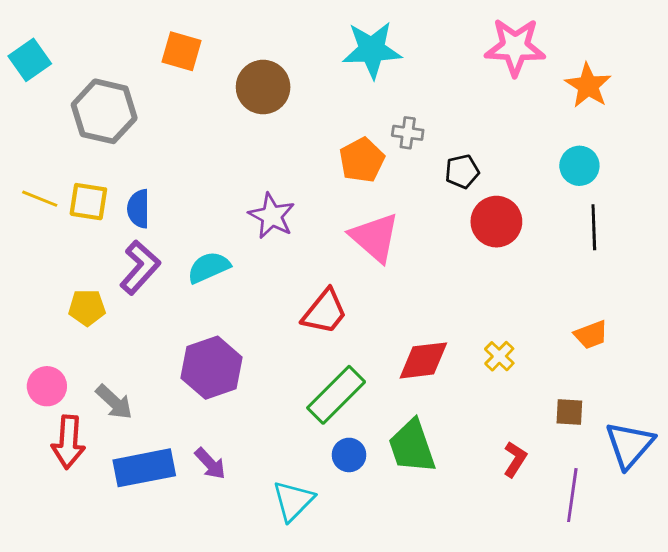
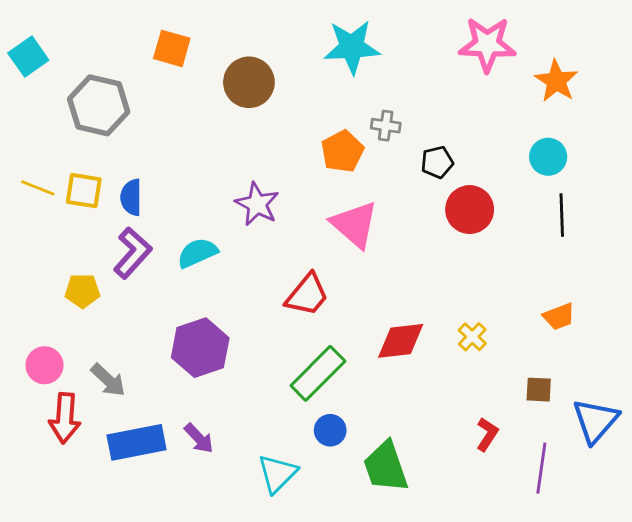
green trapezoid: (412, 446) -> (386, 467), moved

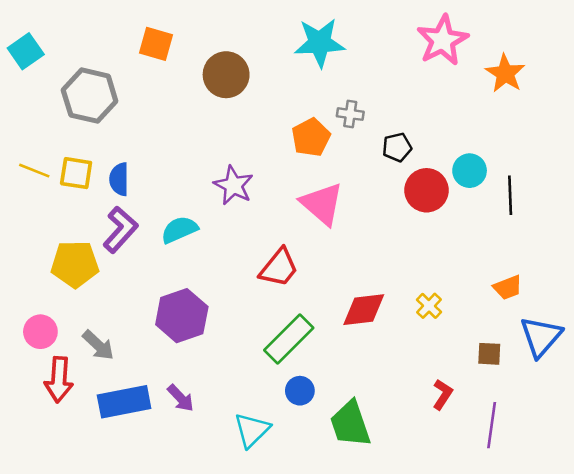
pink star: (487, 44) -> (442, 40), turned -30
cyan circle: (548, 157) -> (470, 171), moved
yellow pentagon: (82, 291) -> (75, 264), size x1.5
blue triangle: (596, 421) -> (541, 337), moved

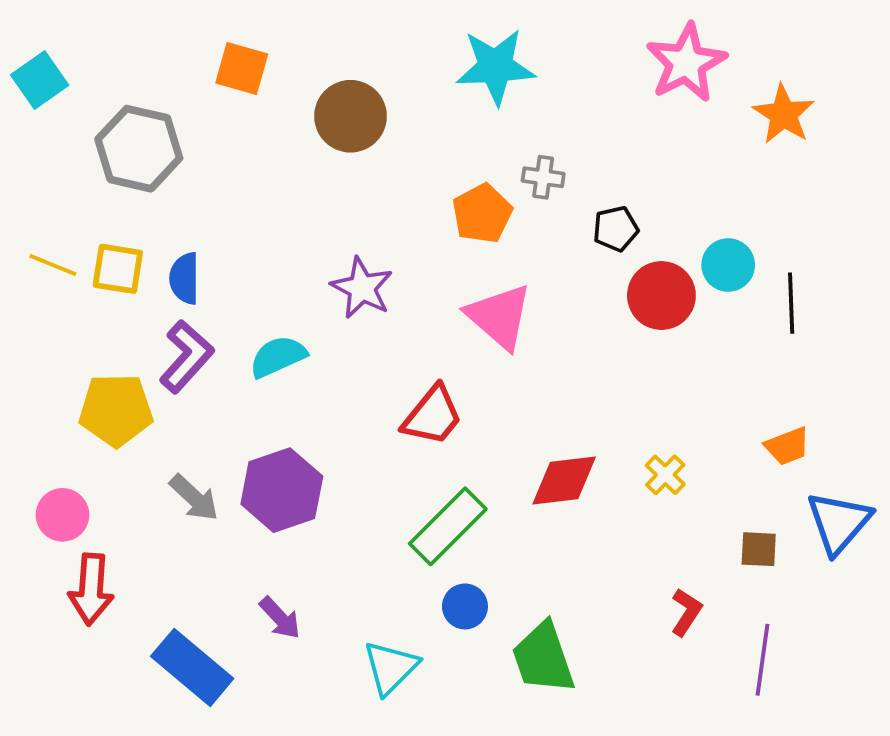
gray arrow: (98, 345) -> (194, 498), moved
blue rectangle: (124, 402) -> (192, 667), moved, turned 51

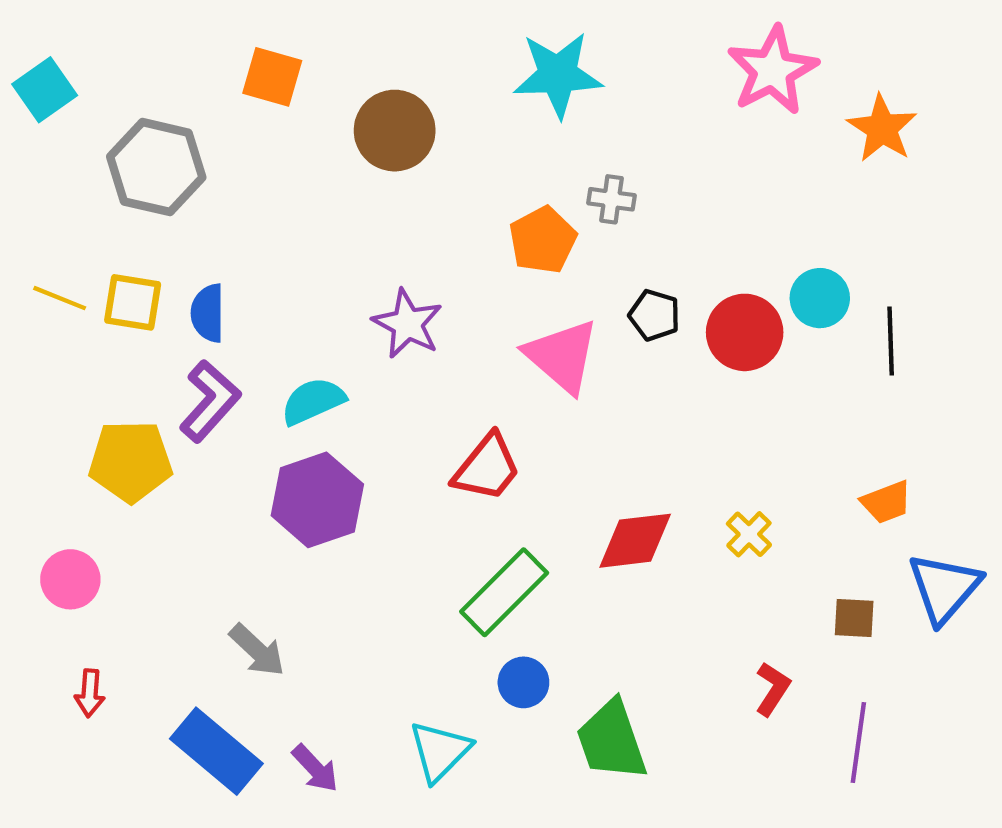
black pentagon: (616, 229) -> (654, 315), moved, turned 30
purple hexagon: (282, 490) -> (317, 500), moved
gray arrow: (194, 498) -> (257, 650), moved
red arrow: (91, 589) -> (90, 693), moved, size x0.6
purple arrow: (280, 618) -> (315, 768), moved

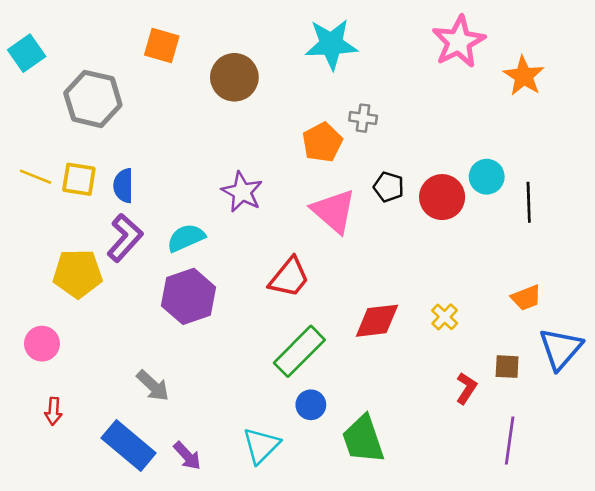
red L-shape: (773, 689) -> (466, 388), moved

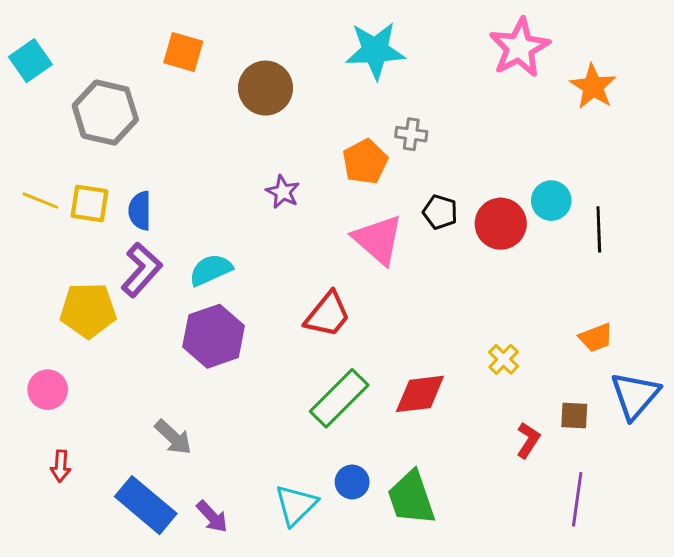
purple star: (242, 192) -> (283, 192), moved, size x0.7
red diamond: (377, 321) -> (420, 394), moved
blue circle: (311, 405) -> (352, 482), moved

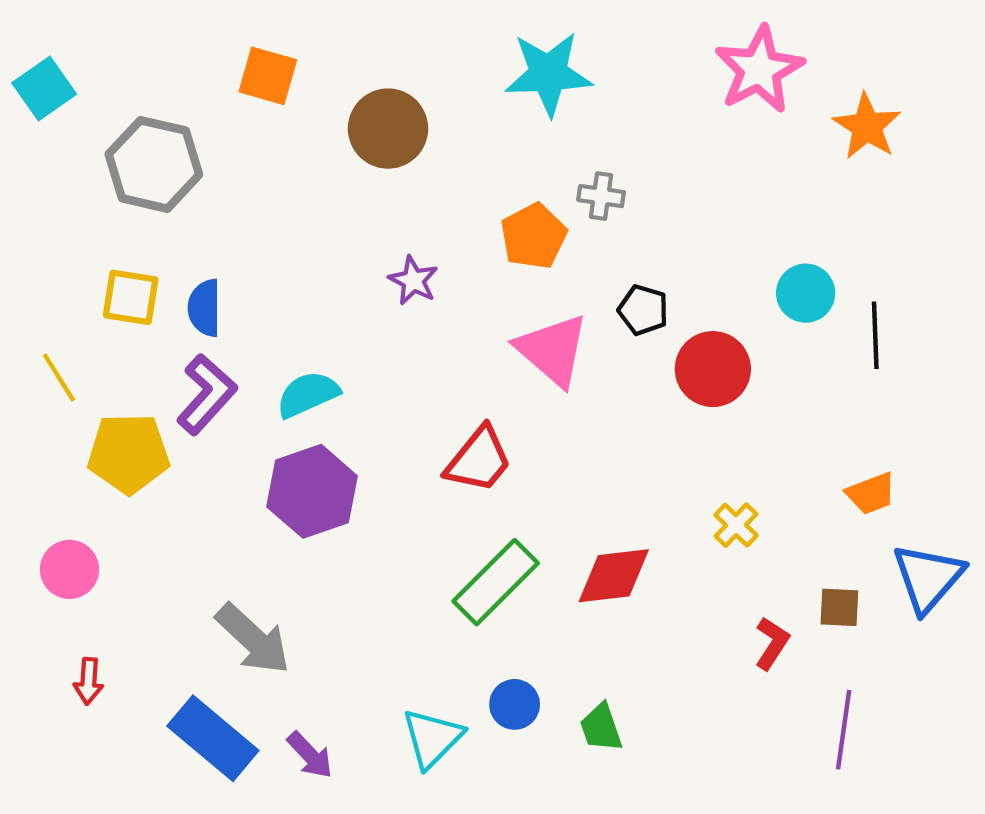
yellow line: (40, 201) -> (59, 377), moved, turned 36
red circle: (501, 224) -> (713, 369), moved
gray arrow: (173, 437) -> (253, 639), size x1.4
green trapezoid: (411, 498) -> (601, 728), size x0.6

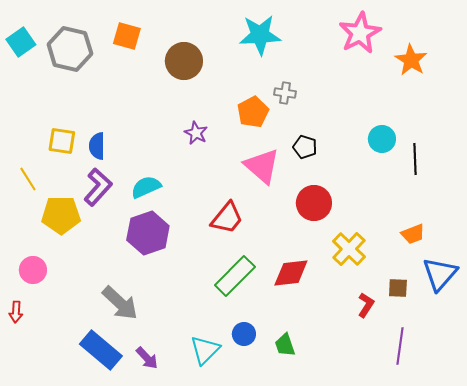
gray hexagon: (154, 164) -> (70, 49), moved
red circle: (713, 369) -> (314, 203), moved
yellow cross: (736, 525) -> (349, 249), size x1.6
red arrow: (88, 681) -> (16, 312), moved

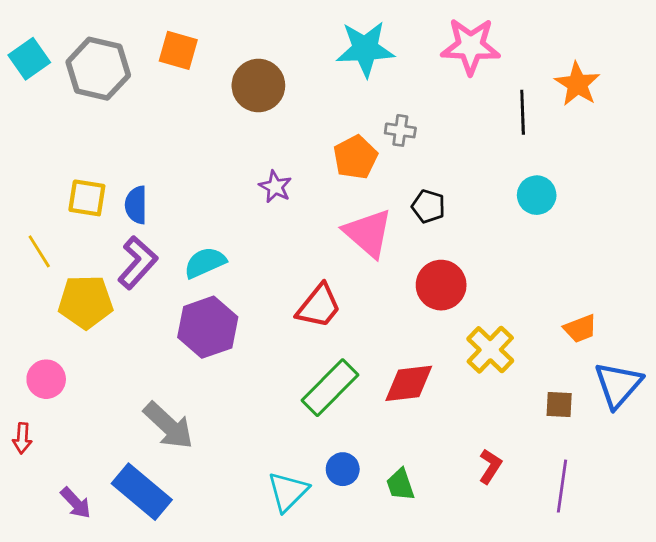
pink star: (360, 33) -> (471, 46), moved, turned 30
black line: (415, 159) -> (523, 112), moved
red L-shape: (366, 305) -> (490, 466), moved
purple arrow: (147, 358) -> (76, 503), moved

